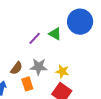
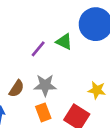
yellow star: (62, 71) -> (97, 90), moved
orange rectangle: (27, 84) -> (43, 112), moved

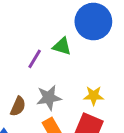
yellow star: (97, 90) -> (94, 96), moved

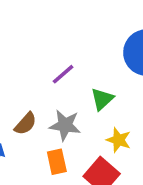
green triangle: (62, 46) -> (102, 99), moved, turned 42

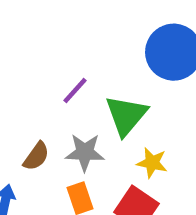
green triangle: (102, 99) -> (126, 115), size x1.5

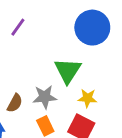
purple line: (75, 90) -> (18, 27), moved

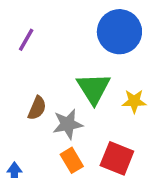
yellow star: (87, 98) -> (134, 101), moved
brown semicircle: (15, 103) -> (37, 108), moved

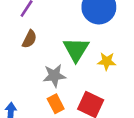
brown semicircle: (37, 108) -> (29, 39), moved

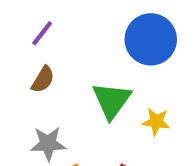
gray star: (54, 76) -> (48, 144), moved

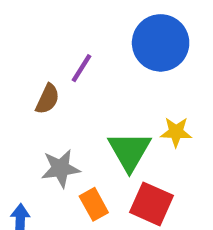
purple line: (42, 33) -> (81, 68), moved
green triangle: (112, 100) -> (129, 151), moved

